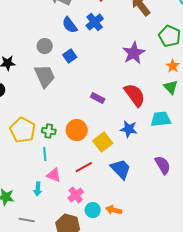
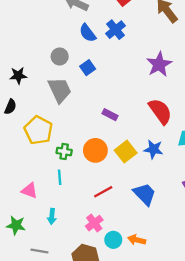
purple rectangle: (98, 98) -> (110, 115), moved
yellow pentagon: (23, 130) -> (38, 130), moved
yellow square: (103, 142) -> (126, 152), moved
pink triangle: (54, 175) -> (29, 191), moved

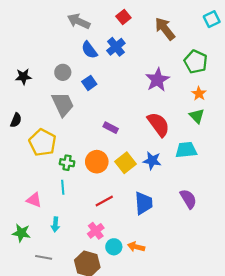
black star: (18, 75) -> (23, 77), moved
blue trapezoid: (145, 194) -> (144, 203), turned 40

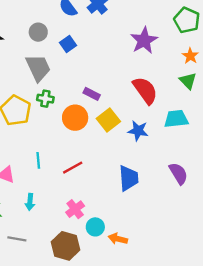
orange circle: (97, 162) -> (75, 118), moved
green cross: (67, 163) -> (45, 99), moved
yellow square: (126, 163) -> (108, 120), moved
red line: (104, 201) -> (73, 168), moved
orange arrow: (136, 247) -> (118, 239), moved

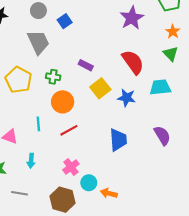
green cross: (45, 99) -> (53, 77), moved
orange circle: (75, 118) -> (63, 102), moved

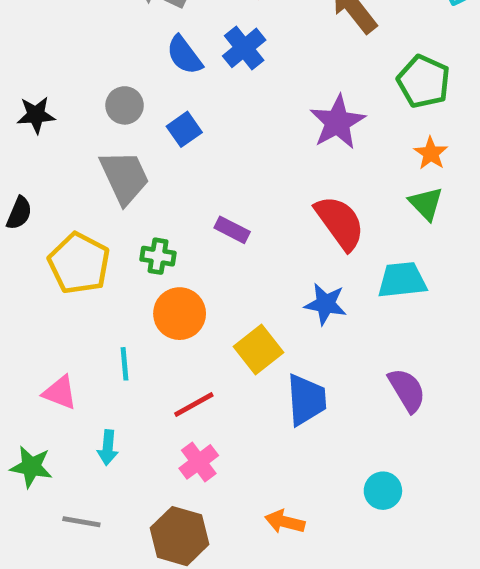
yellow square: (100, 88) -> (258, 349), moved
red line: (69, 130) -> (194, 404), moved
cyan circle: (89, 183) -> (383, 491), moved

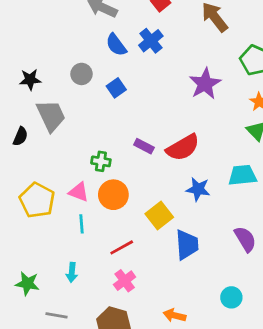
gray trapezoid: (125, 177) -> (51, 116), moved
red semicircle: (340, 223) -> (183, 148), moved, turned 96
yellow pentagon: (79, 263) -> (37, 200), moved
pink triangle: (60, 393) -> (79, 192), moved

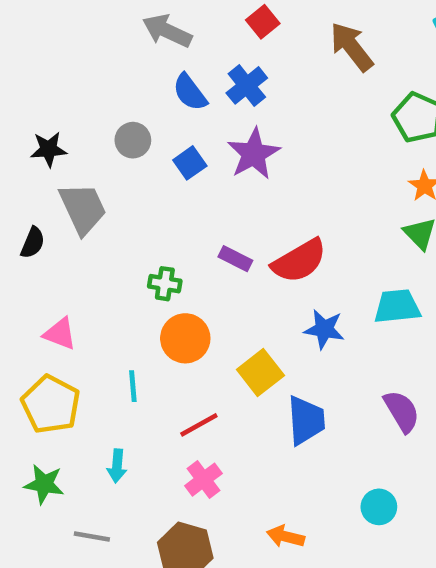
purple star: (205, 84) -> (254, 154), moved
pink triangle: (79, 192) -> (60, 334), moved
yellow pentagon: (37, 200) -> (51, 404), moved

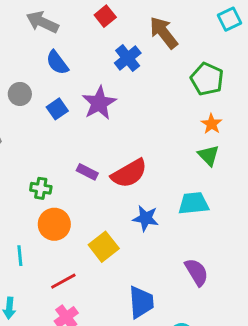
blue cross: (247, 85) -> (128, 58), moved
blue trapezoid: (306, 420) -> (141, 302), moved

